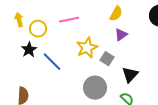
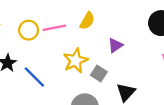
yellow semicircle: (116, 14) -> (87, 21), moved
yellow circle: (38, 29) -> (29, 30), moved

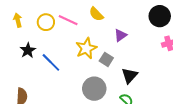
yellow semicircle: (87, 21) -> (96, 14), turned 105
pink line: (54, 28) -> (68, 20), turned 36

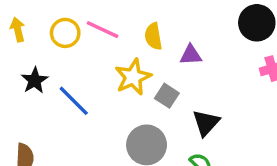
yellow semicircle: (96, 14) -> (153, 36), moved, turned 35
purple triangle: (120, 35) -> (191, 55), turned 32

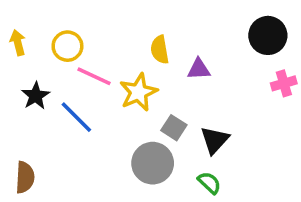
pink line: (102, 30) -> (94, 76), moved
gray square: (167, 96) -> (174, 128), moved

